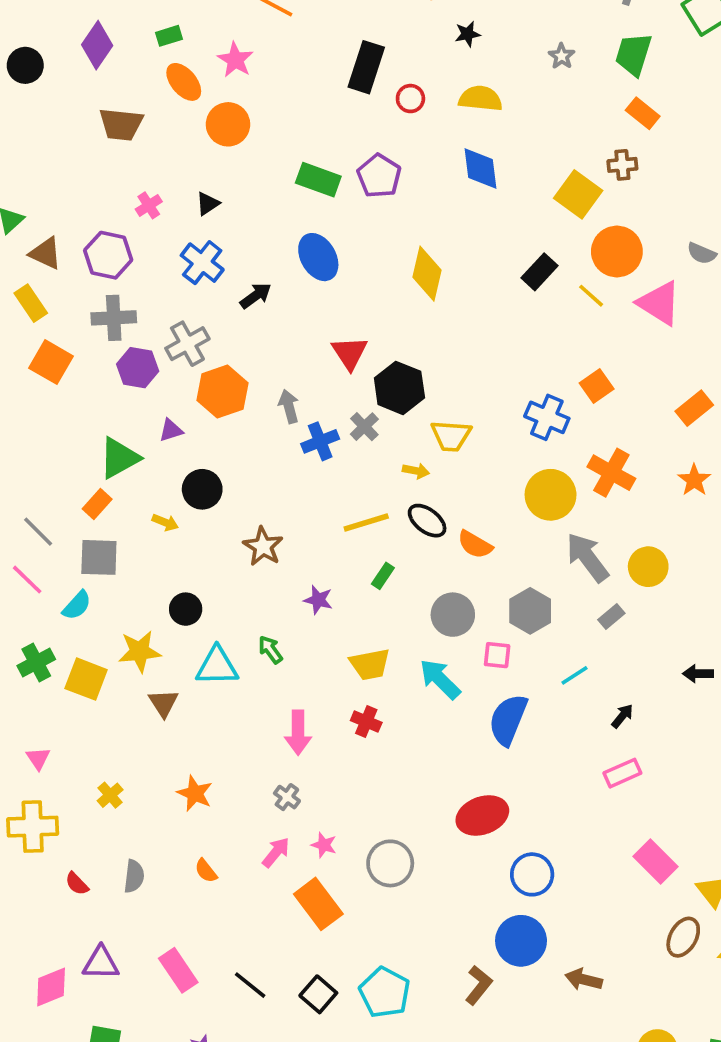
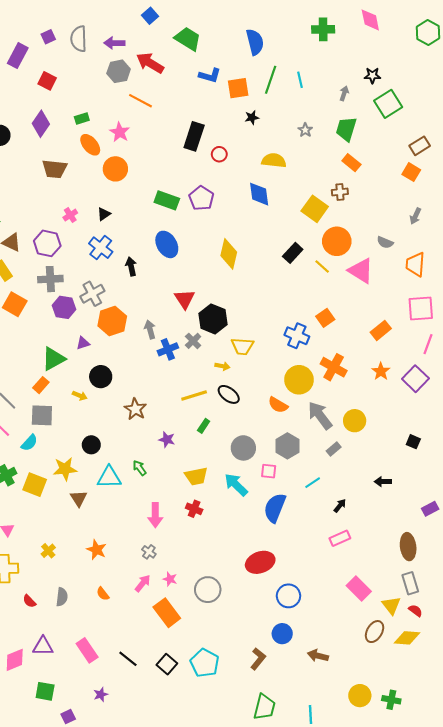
yellow semicircle: (480, 99) -> (274, 161), moved
black arrow: (256, 296) -> (131, 266), turned -66
orange semicircle: (475, 545) -> (278, 405), moved
blue circle: (521, 941) -> (282, 634), size x0.7

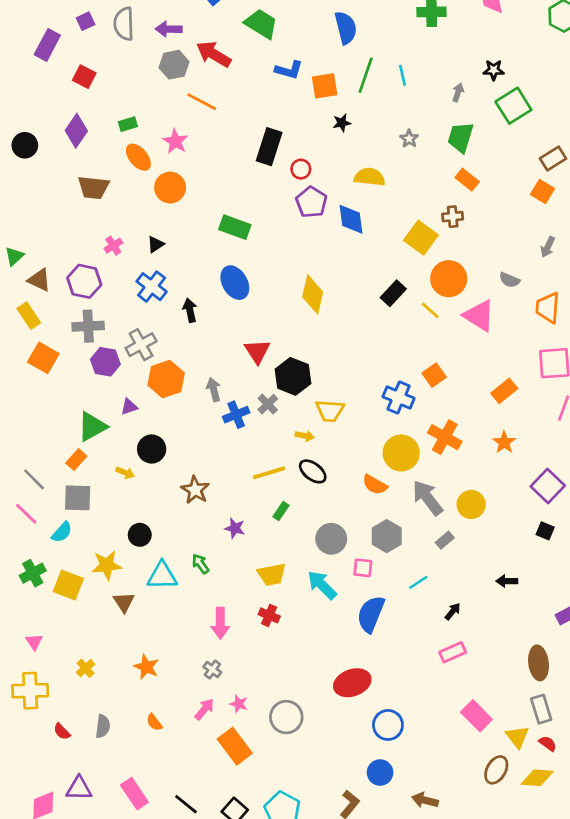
purple pentagon: (201, 198) -> (311, 202), moved
purple square: (415, 379) -> (548, 486), moved

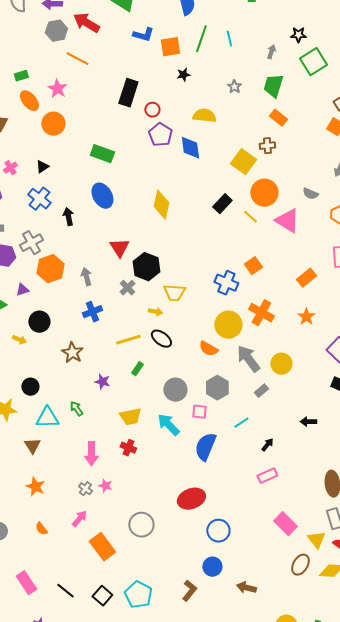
blue cross: (236, 415) -> (92, 312), moved
brown triangle: (124, 602) -> (32, 446), moved
pink star: (239, 704) -> (105, 486), moved

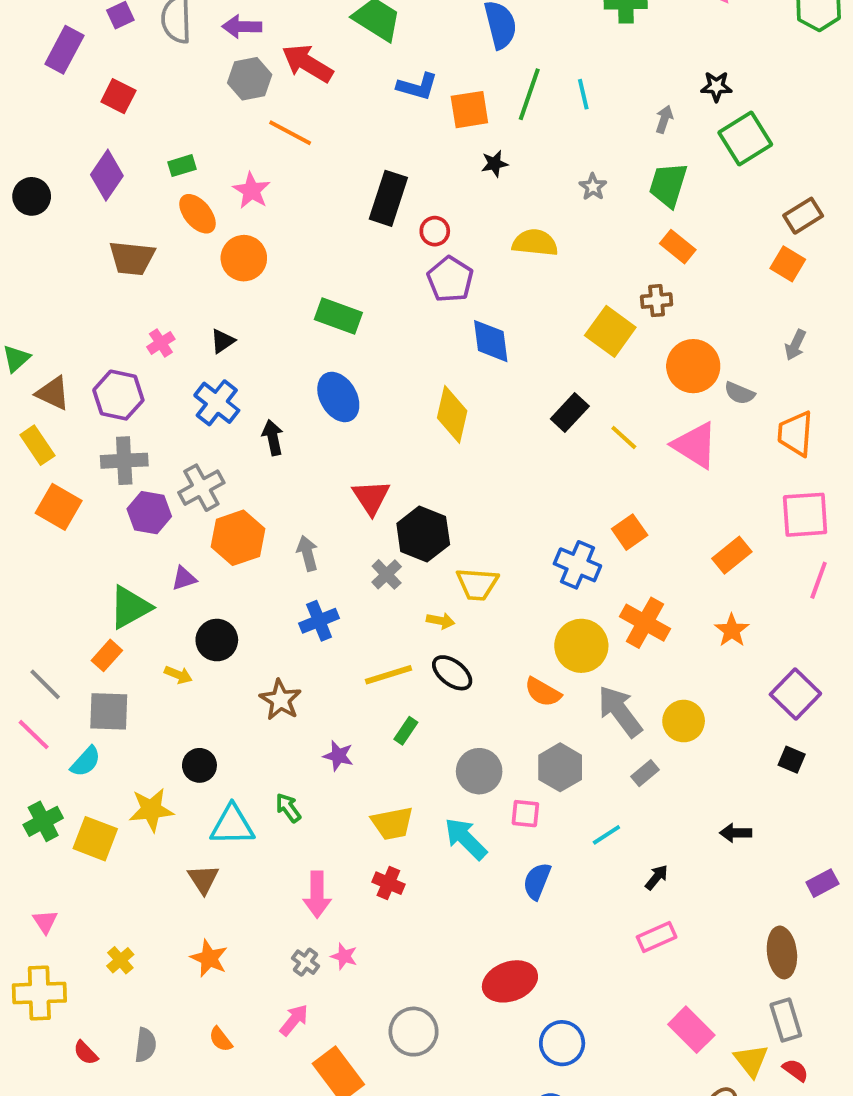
blue diamond: (190, 148) -> (491, 341), moved
orange circle: (264, 193) -> (693, 366), moved
blue semicircle: (205, 447) -> (537, 881), size x0.7

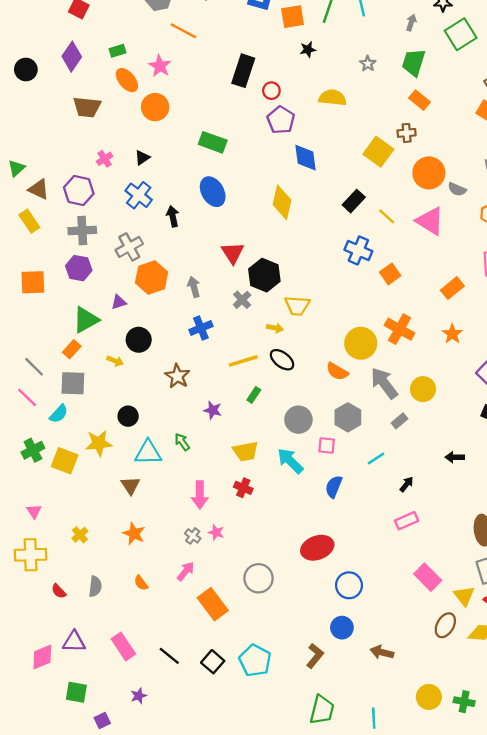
orange square: (59, 507) -> (33, 282), moved, turned -32
purple hexagon: (149, 513) -> (79, 268), moved
blue cross: (577, 565) -> (358, 250), moved

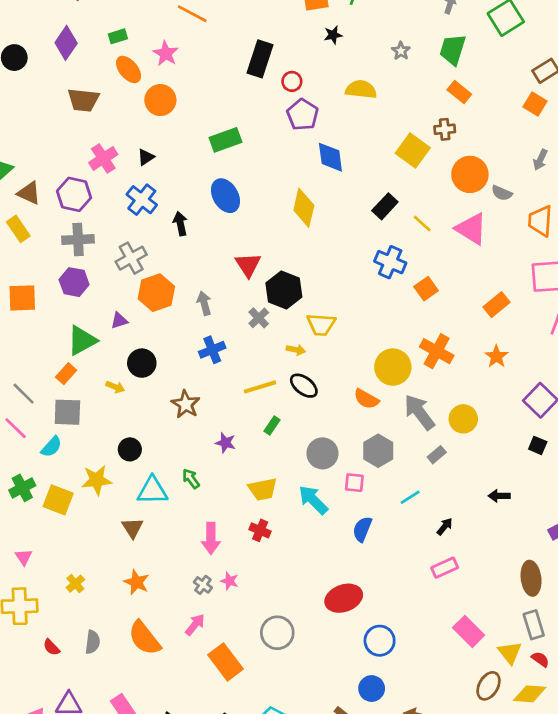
green rectangle: (213, 142) -> (225, 140), turned -40
pink cross: (105, 159) -> (103, 158), size x1.5
orange semicircle: (141, 583) -> (144, 638), size x2.0

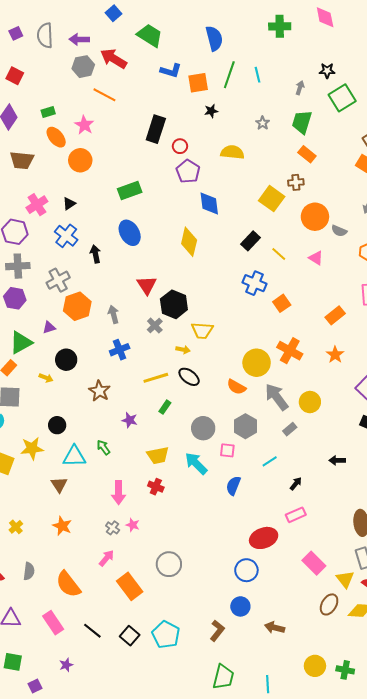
pink triangle: (471, 229) -> (316, 258), size x0.6
red ellipse: (344, 598) -> (264, 538), moved
orange semicircle: (144, 638) -> (68, 584), moved

